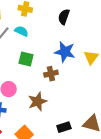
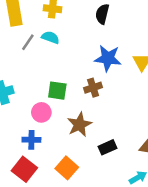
green square: (26, 59) -> (57, 91), moved
black rectangle: (64, 127) -> (107, 147), moved

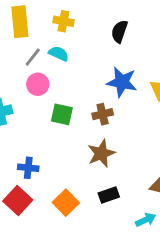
pink circle: (41, 112) -> (38, 84), moved
brown star: (79, 125) -> (101, 153), moved
black rectangle: (107, 147) -> (109, 195), moved

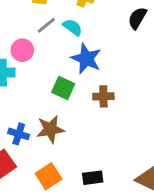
blue star: (122, 82) -> (86, 59), moved
pink circle: (38, 84) -> (22, 50), moved
brown star: (101, 153) -> (50, 129), moved

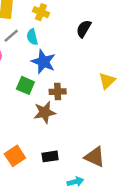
cyan semicircle: (73, 27) -> (32, 37), turned -140
brown star: (50, 129) -> (45, 112), moved

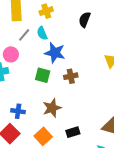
yellow cross: (41, 12) -> (46, 11), turned -32
brown star: (45, 112) -> (52, 108), moved

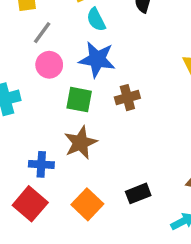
cyan semicircle: (42, 33) -> (96, 20), moved
pink circle: (11, 54) -> (49, 65), moved
brown star: (52, 108) -> (80, 143), moved

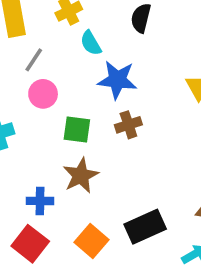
blue star: (97, 59) -> (117, 80), moved
black rectangle: (138, 193) -> (145, 227), size x1.5

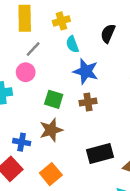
pink circle: (43, 94) -> (26, 72), moved
black rectangle: (145, 227) -> (100, 153), moved

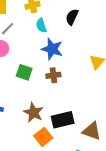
brown star: (51, 130) -> (33, 112), moved, turned -30
orange square: (51, 174) -> (43, 137), moved

